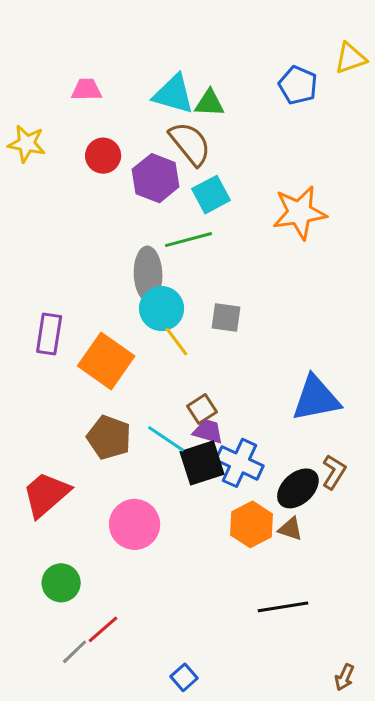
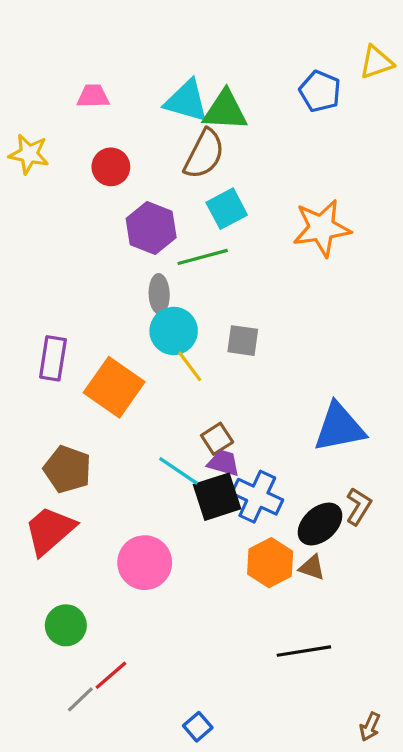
green triangle: (209, 103) -> (225, 111), size x1.4
brown semicircle: (190, 144) -> (204, 154), turned 66
purple hexagon: (156, 178) -> (151, 228), moved
gray ellipse: (148, 274) -> (159, 294), size x0.7
brown pentagon: (109, 437) -> (67, 469), moved

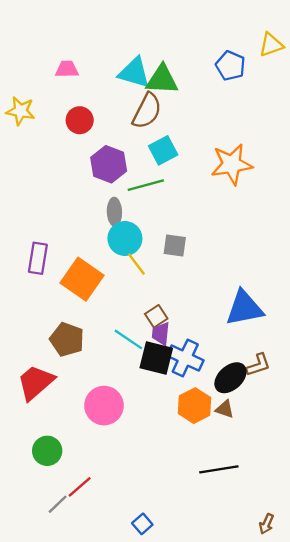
purple trapezoid: (223, 463) -> (161, 334), turned -100
brown pentagon: (67, 469) -> (67, 339), moved
black square: (217, 497) -> (156, 358), turned 32
brown L-shape: (359, 506) -> (258, 365), turned 40

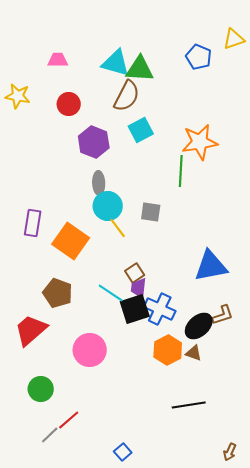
green line: (146, 185) -> (181, 171), moved, turned -72
black square: (156, 358) -> (135, 309), turned -32

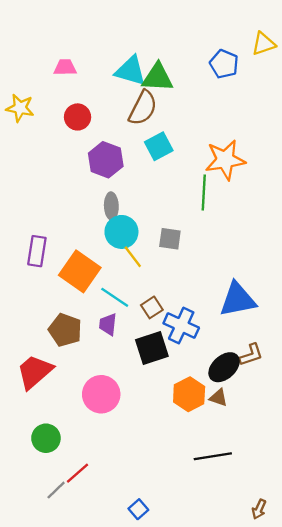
purple trapezoid: (139, 288) -> (108, 324), moved
cyan line: (111, 293) -> (115, 297), moved
blue cross: (160, 309) -> (181, 325), moved

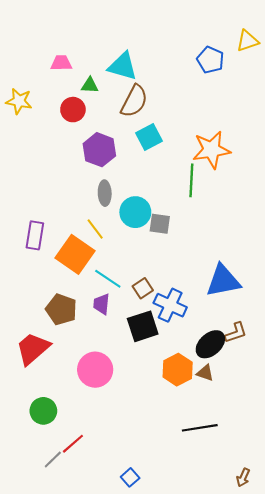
green triangle: (158, 78) -> (90, 85), moved, size x0.6
cyan circle: (121, 232) -> (135, 212), moved
yellow line: (133, 257) -> (95, 229), moved

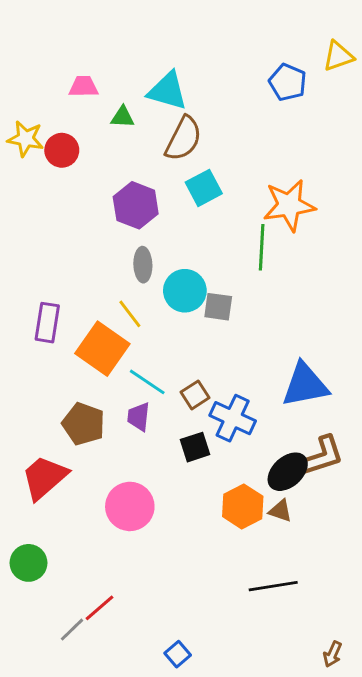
red circle: (73, 110) -> (62, 150), moved
black square: (143, 326) -> (195, 447), size x0.7
brown L-shape: (236, 333) -> (322, 456), size x1.4
green circle: (43, 411) -> (28, 563), moved

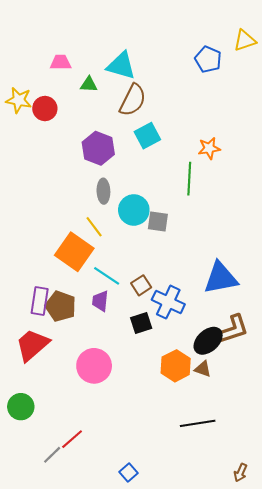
orange star: (289, 205) -> (209, 148), size x0.6
purple rectangle: (47, 323) -> (40, 301), moved

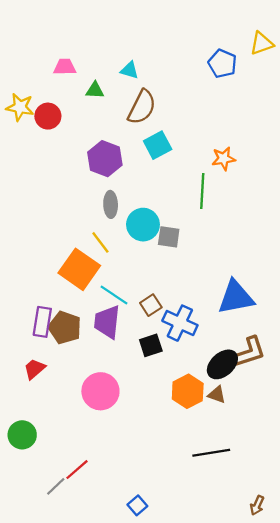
cyan triangle: (121, 66) -> (130, 70), size x0.6
purple trapezoid: (100, 301) -> (107, 322), size x1.5
red trapezoid: (32, 345) -> (34, 369), size x0.6

